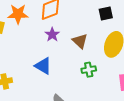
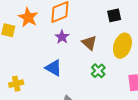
orange star: (18, 14) -> (28, 17), turned 30
green cross: (89, 70) -> (98, 71), turned -32

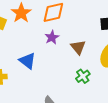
blue triangle: (54, 68) -> (27, 61), moved

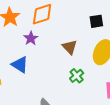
purple star: (52, 37) -> (31, 38), moved

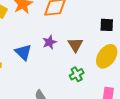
purple star: (31, 38) -> (49, 42), moved

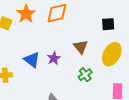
purple star: (49, 42) -> (54, 58), moved

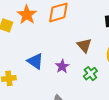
purple star: (54, 58) -> (62, 66), moved

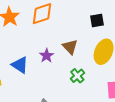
purple star: (62, 66) -> (47, 56), moved

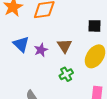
blue triangle: (20, 65) -> (21, 44), moved

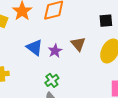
green cross: (66, 74) -> (52, 80), moved

